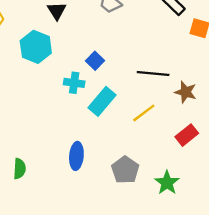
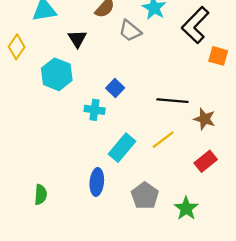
cyan rectangle: (102, 101) -> (122, 148), moved

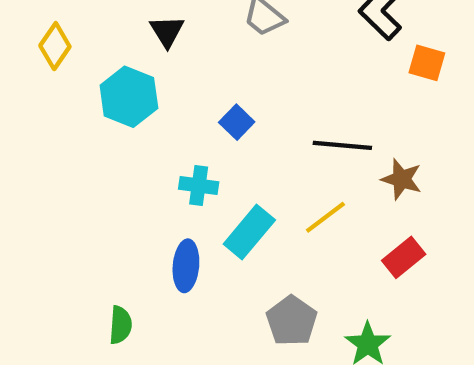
cyan cross: (95, 110) -> (199, 186), moved
blue ellipse: (97, 182) -> (186, 266), moved
green semicircle: (41, 195) -> (120, 325), moved

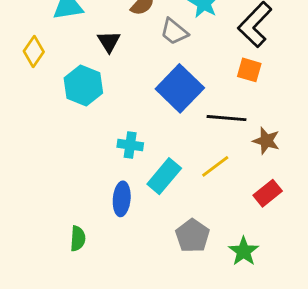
orange square: (427, 63) -> (249, 70), moved
blue square: (237, 122) -> (180, 88), moved, size x2.0

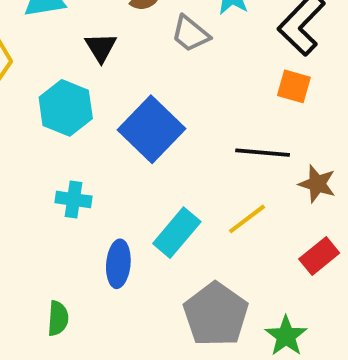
blue square: (180, 88) -> (151, 129), moved
cyan cross: (130, 145) -> (73, 199), moved
gray pentagon: (193, 236) -> (216, 314), size x1.4

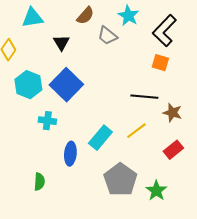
cyan hexagon: (66, 108) -> (28, 85), moved
blue square: (151, 129) -> (66, 85), moved

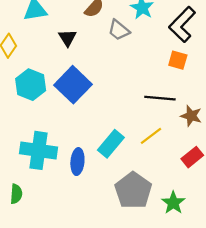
cyan cross: (47, 121) -> (38, 150), moved, size x1.8
green semicircle: (39, 182) -> (16, 194), moved

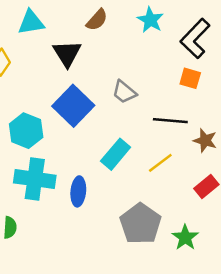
gray trapezoid: (119, 30) -> (124, 92), moved
black triangle: (67, 38) -> (67, 53), size x1.4
cyan hexagon: (31, 85) -> (26, 131), moved
cyan rectangle: (111, 144) -> (116, 154), moved

